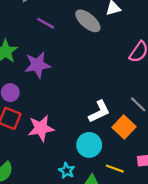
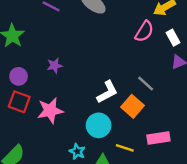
purple star: (37, 65) -> (55, 65), moved, size x0.6

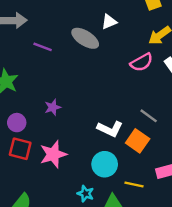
pink semicircle: (144, 31) -> (141, 62), turned 35
white L-shape: (107, 92) -> (110, 129), turned 60

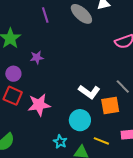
purple line: (43, 47) -> (45, 15), turned 42
purple star: (53, 107) -> (37, 57), moved
orange square: (138, 141) -> (110, 106), turned 36

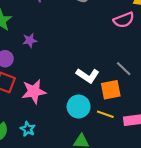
yellow line: (101, 141) -> (105, 114), moved
cyan star: (60, 142) -> (28, 129), moved

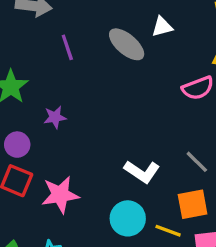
orange square: (111, 90) -> (193, 204), moved

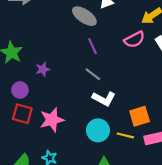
purple line: (67, 47) -> (92, 46), moved
gray line: (197, 162) -> (93, 74), moved

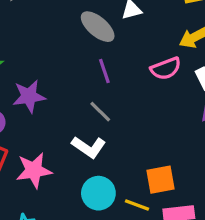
purple star: (43, 69) -> (29, 96), size x1.5
white L-shape: (104, 99) -> (89, 147), moved

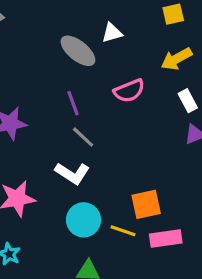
pink semicircle: (166, 68) -> (129, 91), moved
purple line: (104, 71) -> (73, 103), moved

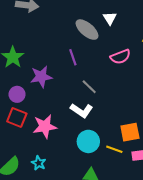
white triangle: (112, 33) -> (110, 18), turned -48
purple line: (73, 103) -> (73, 57), moved

